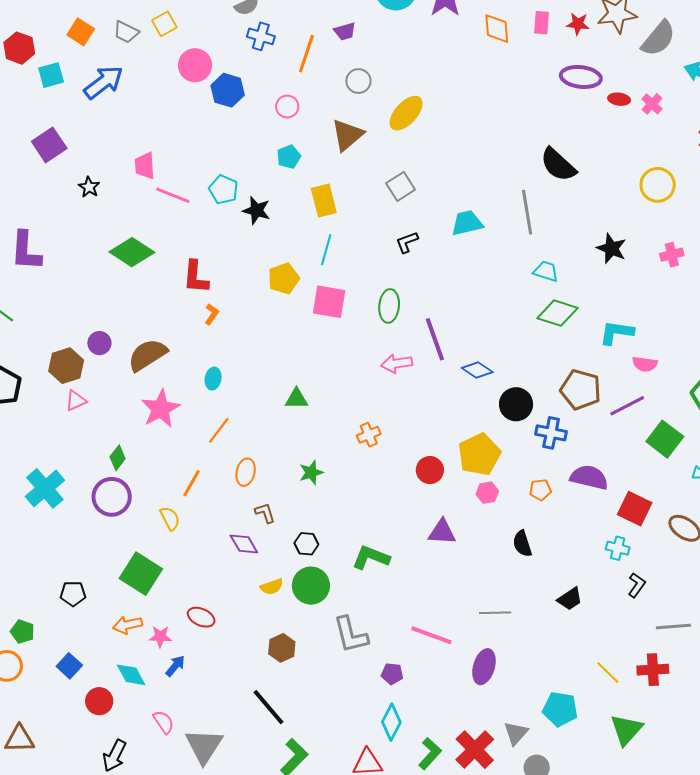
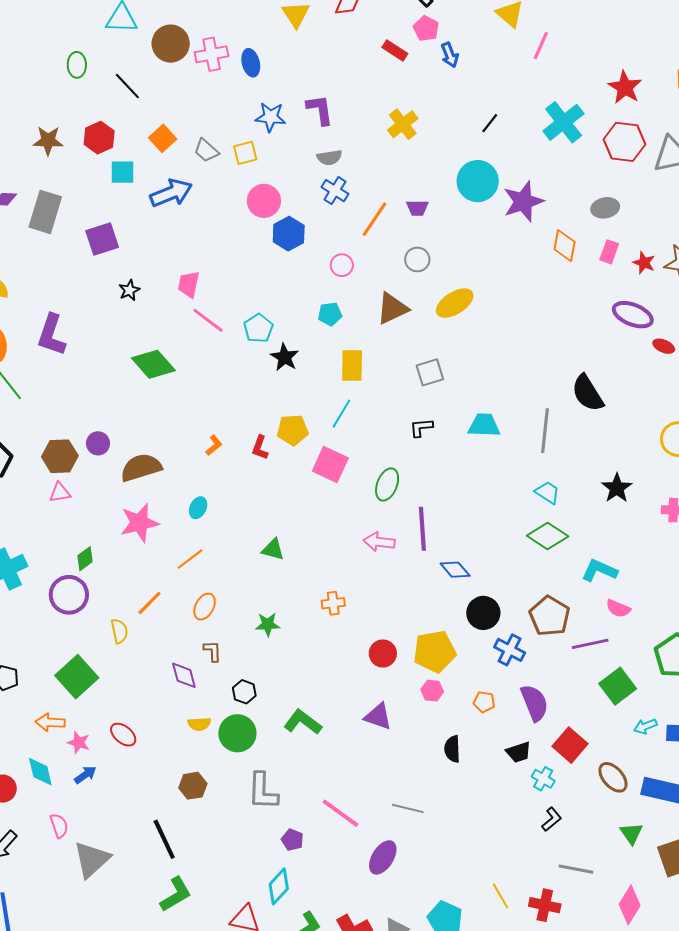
red L-shape: (196, 277) -> (260, 448), moved, size x0.7
purple semicircle: (589, 477) -> (534, 703), turned 39
black trapezoid: (570, 599) -> (519, 752), moved

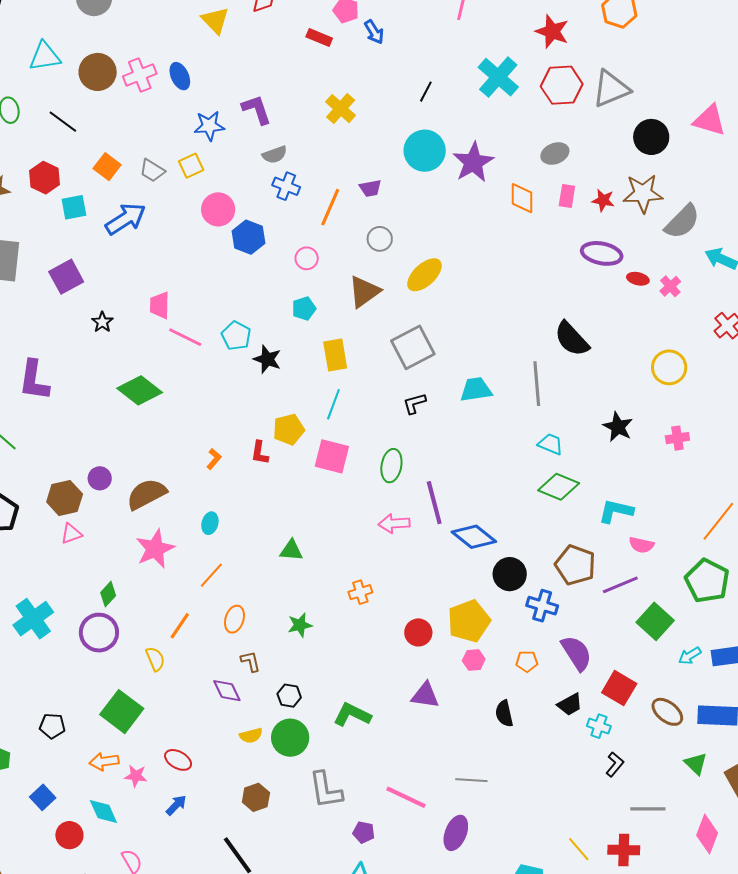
gray square: (430, 372) -> (413, 347), size x1.5
blue diamond: (455, 570) -> (474, 537), size x1.4
blue arrow: (85, 775) -> (176, 805), moved

